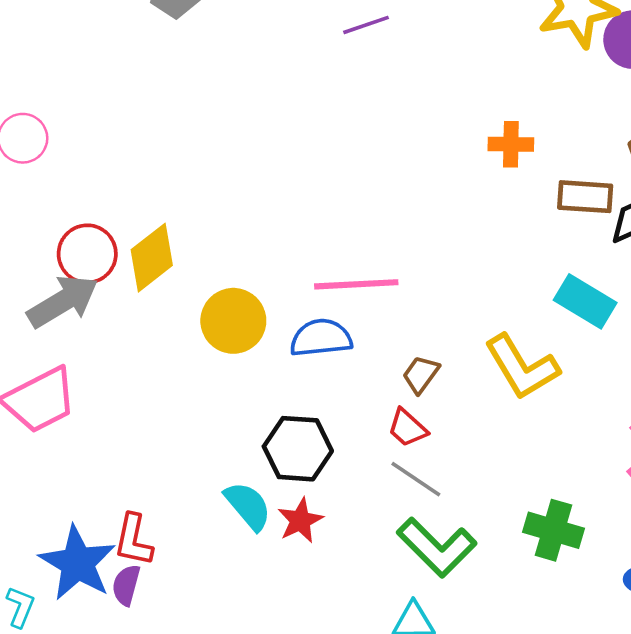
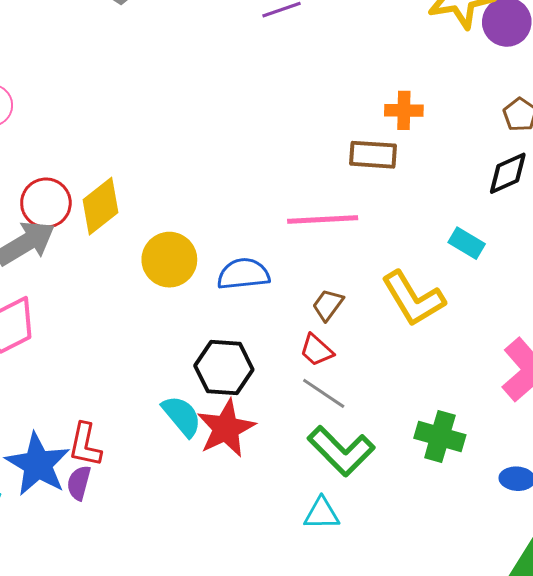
brown rectangle: (585, 197) -> (373, 155), moved
pink line: (356, 284) -> (323, 219), moved
cyan rectangle: (585, 301) -> (467, 243), size x0.7
red star: (300, 520) -> (226, 428), size x1.5

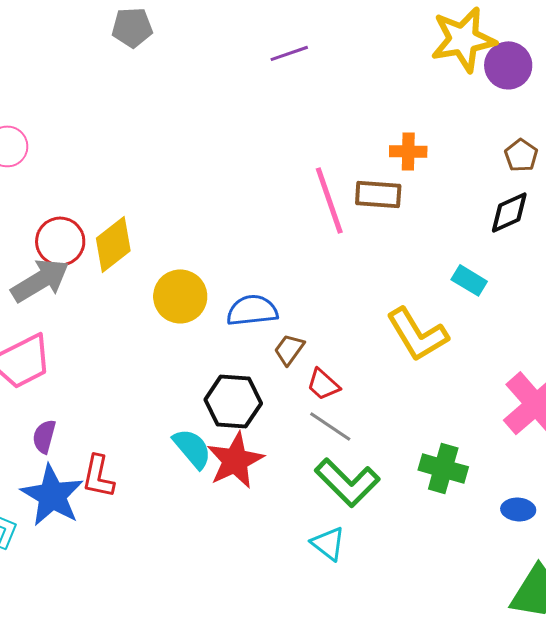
pink line: (323, 219) -> (329, 200), moved, turned 74
brown trapezoid: (328, 305) -> (289, 349), moved
purple semicircle: (79, 483) -> (44, 436), moved
cyan triangle: (322, 514) -> (328, 543), turned 39

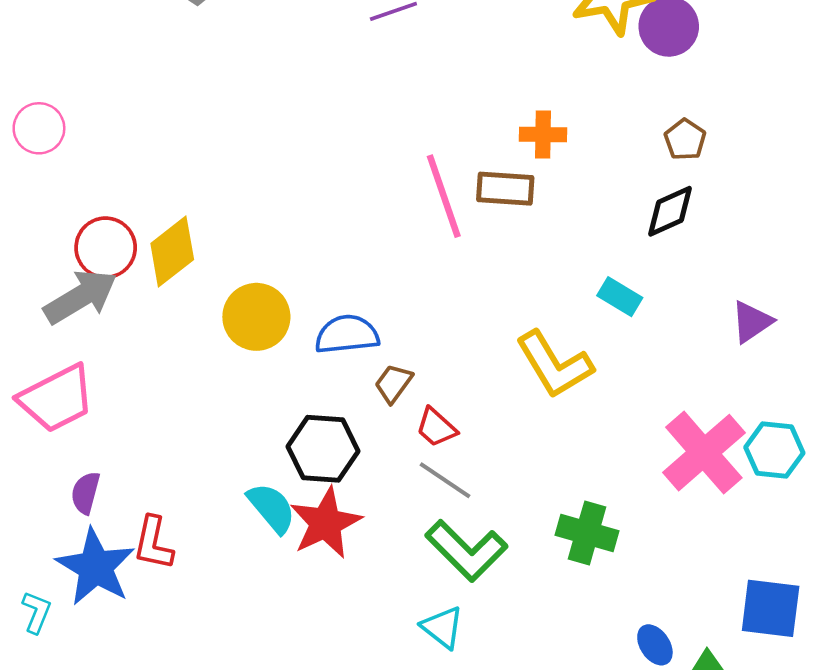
blue ellipse: (518, 509) -> (655, 645), moved, turned 52

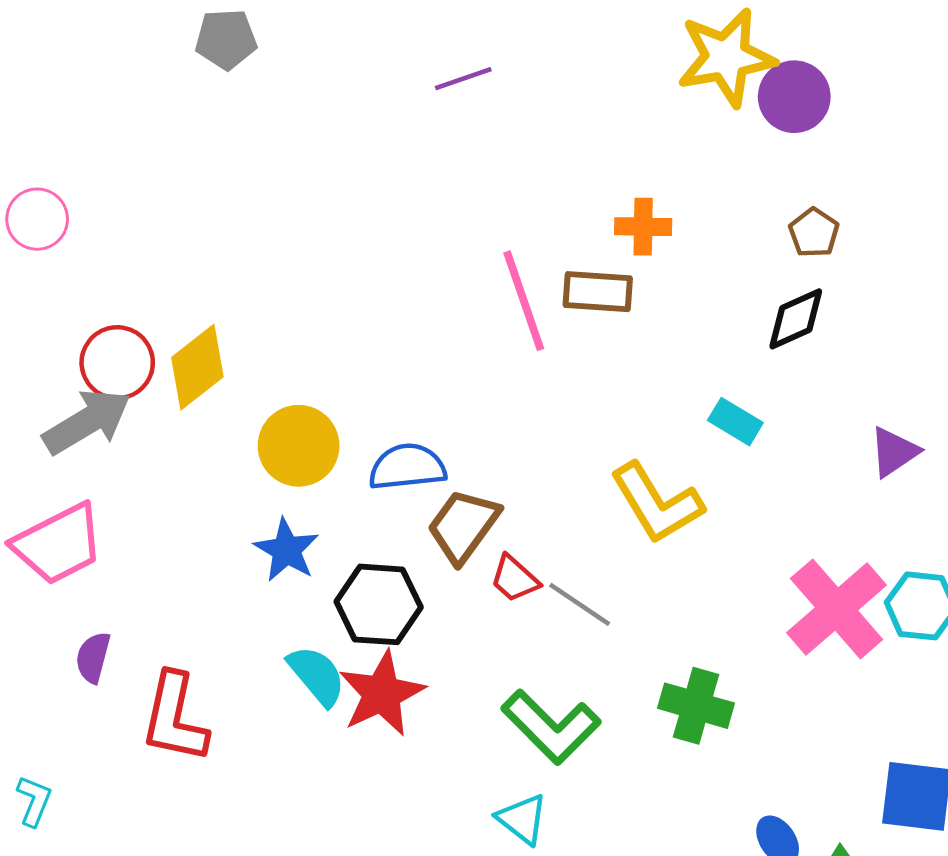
brown trapezoid: (393, 383) -> (463, 526), size x1.6
gray line: (445, 480) -> (580, 604), moved
red L-shape: (153, 543) -> (175, 718), size x1.4
blue star: (96, 567) -> (286, 550), moved, size x0.7

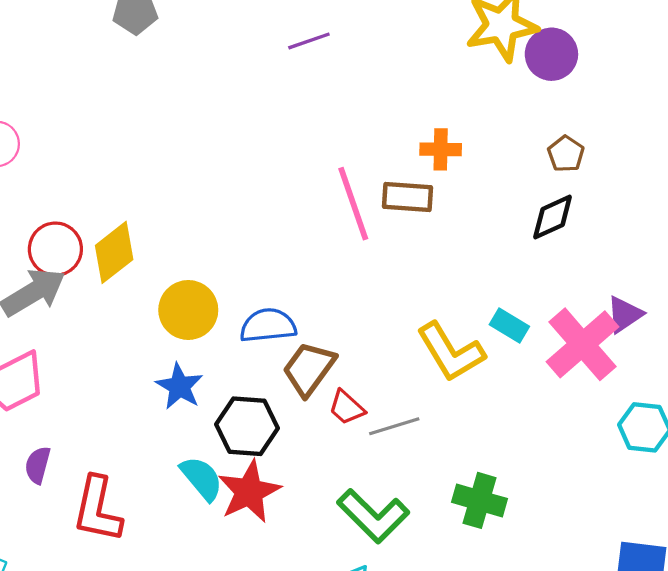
cyan rectangle: (735, 422) -> (509, 325), moved
gray line: (580, 604) -> (394, 426), turned -51
pink cross: (837, 609) -> (582, 344), moved

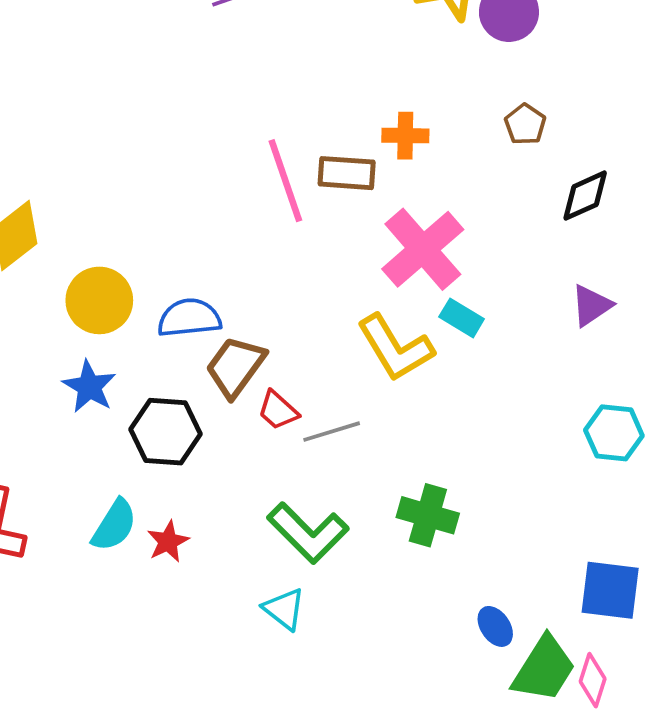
orange cross: (441, 149) -> (405, 136), moved
black diamond: (553, 217) -> (585, 196), moved
pink cross: (582, 344) -> (423, 249), moved
cyan semicircle: (202, 478) -> (114, 525), moved, turned 72
red star: (249, 492) -> (168, 542), moved, size x0.6

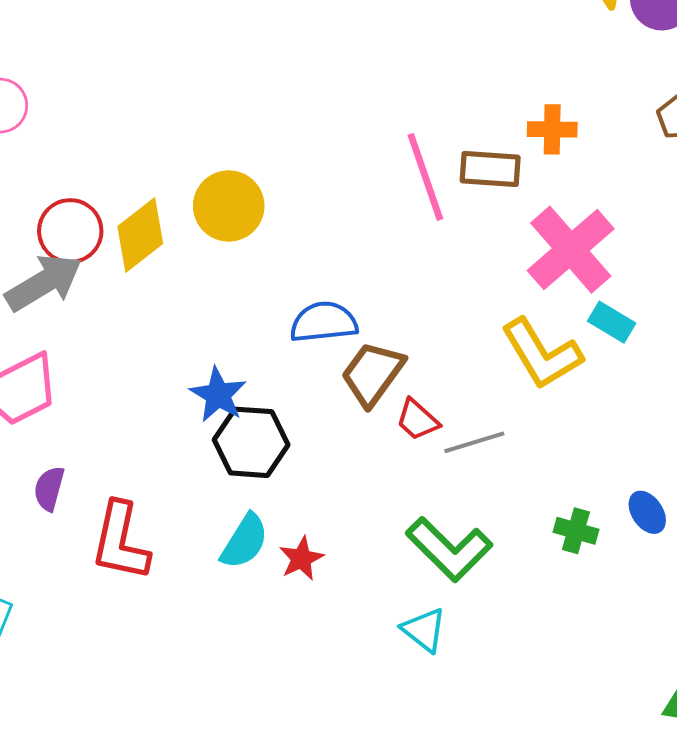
yellow circle: (99, 300) -> (229, 206), moved
black hexagon: (166, 432) -> (251, 442), moved
green cross: (428, 515) -> (576, 531), size x0.7
blue ellipse: (495, 626) -> (647, 512), moved

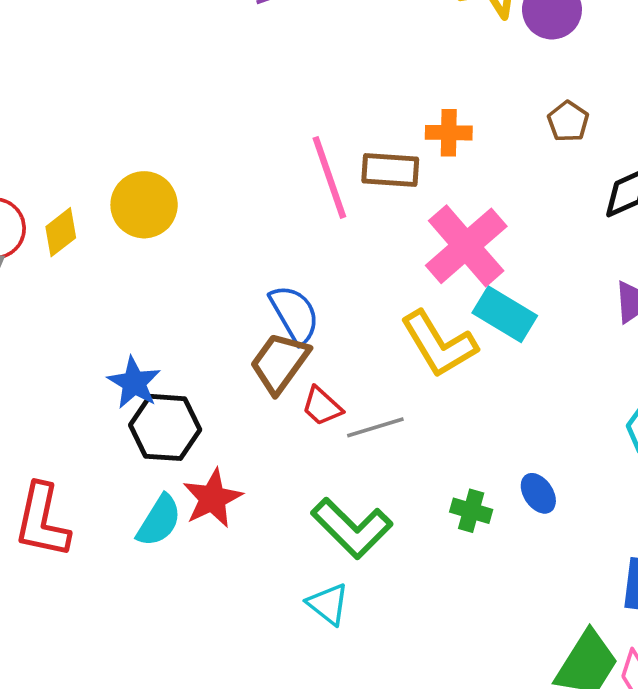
yellow diamond: (140, 235) -> (61, 232), size x0.7
blue semicircle: (324, 322) -> (295, 314), moved, turned 66
cyan rectangle: (612, 322) -> (505, 314), size x1.4
red star: (301, 559) -> (212, 498), moved, size x1.4

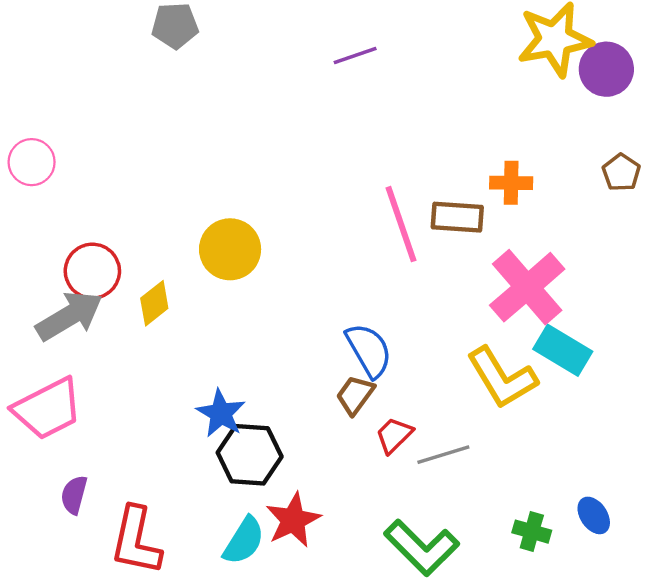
yellow diamond: (61, 232) -> (154, 303), moved
brown trapezoid: (280, 363) -> (355, 395), size x0.7
red trapezoid: (322, 406) -> (394, 435), turned 93

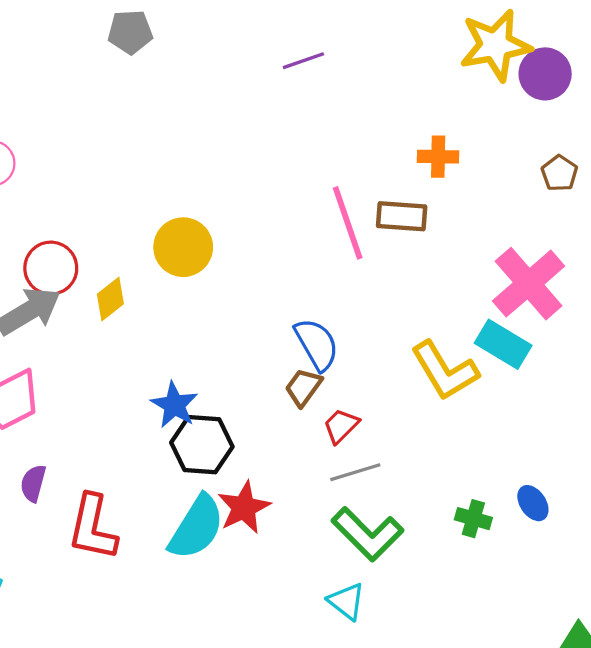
orange cross: (511, 183) -> (438, 157), moved
pink cross: (527, 287) -> (529, 284), moved
gray line: (443, 455) -> (355, 472), moved
cyan semicircle: (244, 541) -> (196, 527), size x1.4

